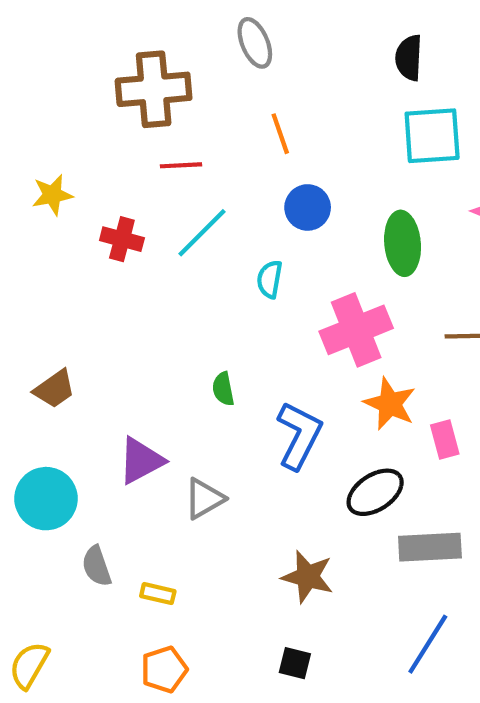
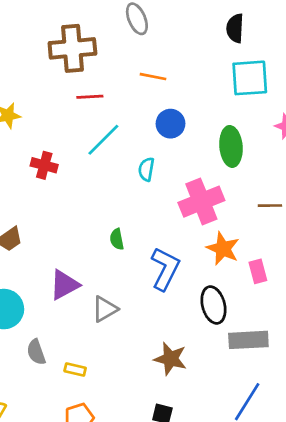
orange line: (280, 134) -> (153, 77), turned -60
red cross: (122, 239) -> (44, 165), moved
black ellipse: (375, 492) -> (213, 305), turned -72

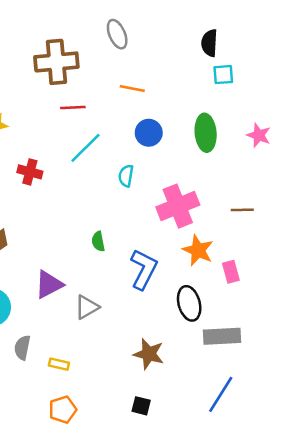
cyan square: (250, 78) -> (223, 75), moved, size x0.6
green ellipse: (231, 146) -> (206, 133), moved
gray semicircle: (36, 352) -> (22, 348), turned 30

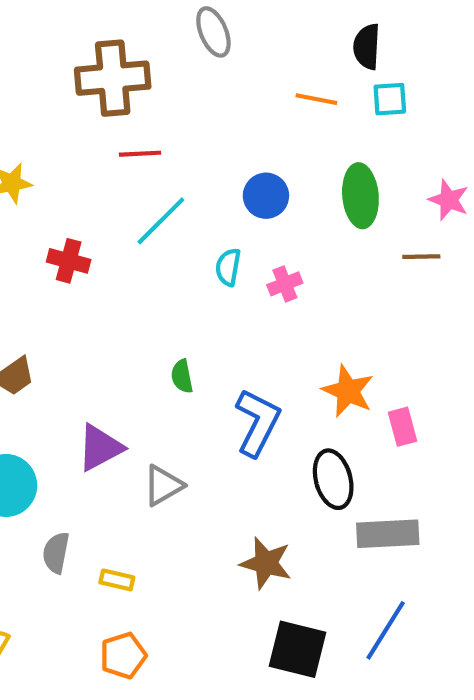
orange line: (132, 88) -> (316, 99), moved
pink cross: (178, 206) -> (285, 284), moved, size x0.5
brown line: (242, 210) -> (421, 257), moved
black square: (141, 406) -> (297, 649), moved, size x1.8

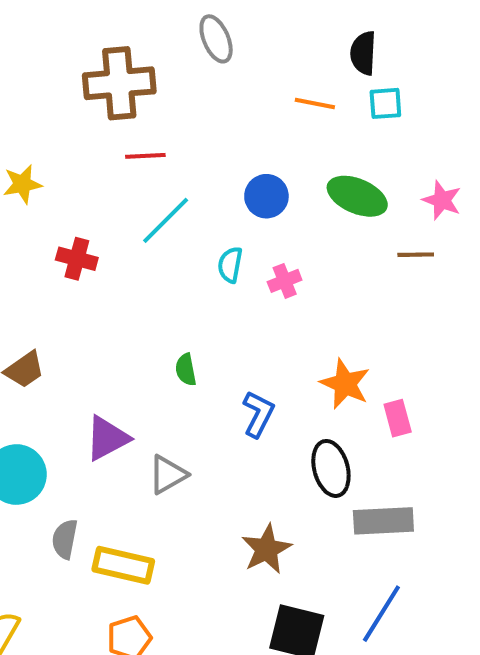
green ellipse: (360, 196) -> (357, 196), turned -62
blue L-shape: (258, 422) -> (258, 414), size x0.7
brown star: (266, 563) -> (266, 549), turned 30
yellow rectangle: (117, 580) -> (123, 565), size x1.8

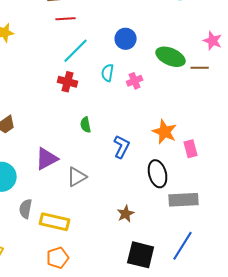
green ellipse: (357, 196) -> (171, 57), moved
red cross: (77, 259) -> (68, 82), moved
brown star: (266, 549) -> (126, 214), size x0.7

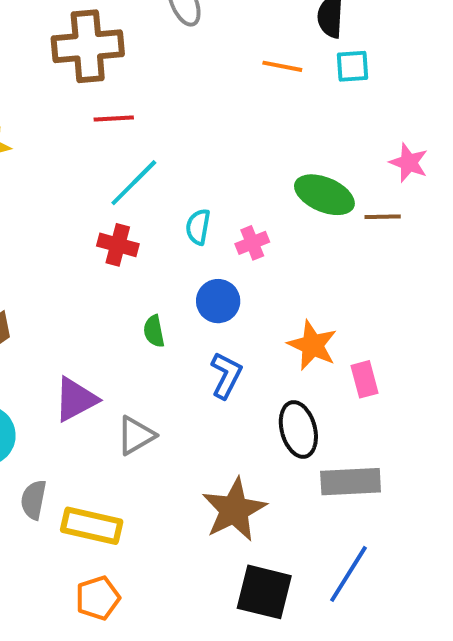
blue circle: (126, 39) -> (218, 301), moved
brown star: (126, 214) -> (234, 510), size x1.8

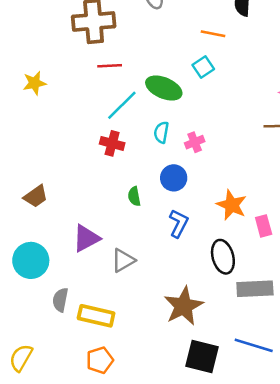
cyan square: (353, 66) -> (203, 67), moved, turned -30
green ellipse: (324, 195) -> (164, 88), moved
blue line: (349, 574) -> (254, 345), turned 75

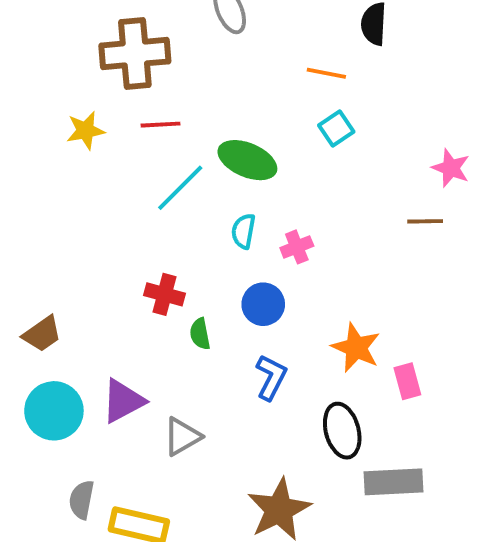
cyan square: (203, 67) -> (336, 129), moved
yellow star: (34, 83) -> (86, 130), moved
red cross: (112, 143) -> (164, 294), moved
cyan circle: (31, 260) -> (54, 411), moved

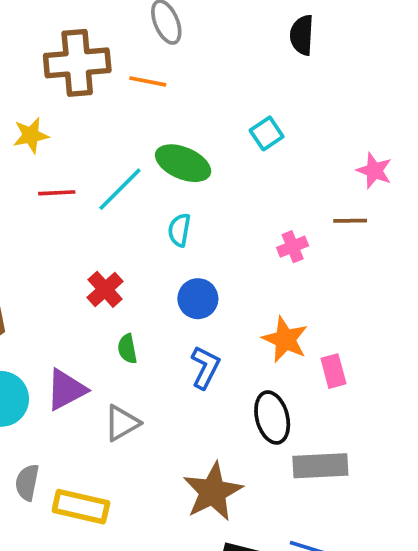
orange line: (326, 73) -> (148, 81), moved
red line: (161, 125) -> (57, 193), moved
pink cross: (297, 247) -> (293, 247), moved
red cross: (164, 294) -> (105, 289), turned 33
green semicircle: (200, 334) -> (127, 349), moved

